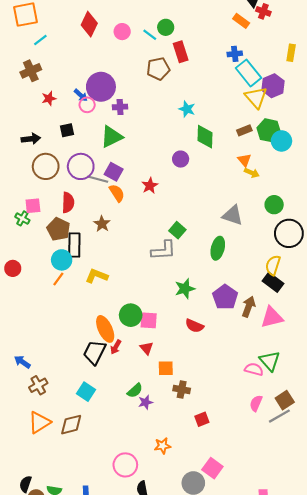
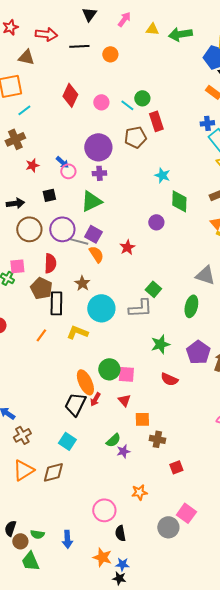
purple circle: (101, 87) -> (98, 147), moved
cyan circle: (62, 260) -> (101, 308), moved, size x1.4

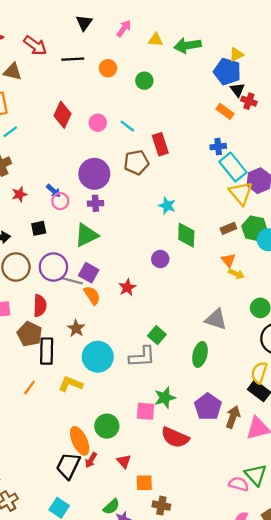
red arrow: (46, 34) -> (35, 45), turned 30
green circle: (142, 98) -> (144, 81), moved
pink square: (126, 374) -> (145, 411), moved
red semicircle: (169, 379) -> (175, 437), size x1.4

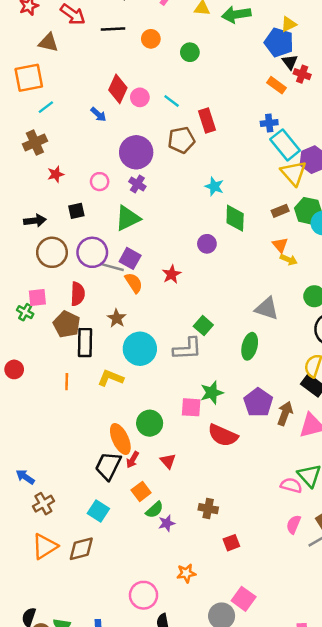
red diamond: (63, 115) -> (118, 89), moved
blue arrow: (53, 191) -> (98, 114), moved
purple cross: (95, 203) -> (137, 184), turned 35
orange line: (30, 387) -> (67, 382), turned -35
orange square: (144, 483) -> (141, 491), moved, turned -36

